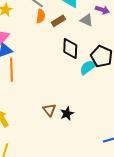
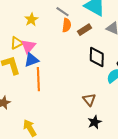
brown triangle: (49, 110) -> (89, 100), moved

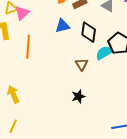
blue triangle: (31, 60) -> (62, 26), moved
brown triangle: (89, 100) -> (81, 64), moved

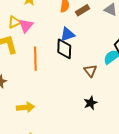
black diamond: (89, 32) -> (64, 49), moved
yellow arrow: (13, 94) -> (26, 107), turned 114

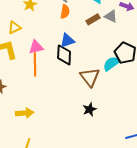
brown rectangle: (82, 10) -> (93, 19), moved
pink triangle: (26, 26) -> (36, 47), moved, turned 35
brown triangle: (90, 71) -> (90, 77), size x1.5

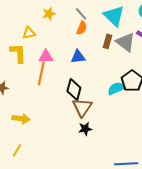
gray triangle: (111, 16) -> (126, 42), size x1.5
brown rectangle: (93, 19) -> (108, 41), turned -56
black diamond: (64, 55) -> (74, 89), moved
brown triangle: (90, 77) -> (82, 107), moved

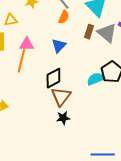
blue triangle: (78, 57) -> (59, 46), turned -42
black diamond: (74, 89) -> (53, 78), turned 45

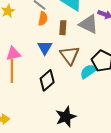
brown rectangle: (89, 32) -> (63, 28), moved
brown triangle: (61, 96) -> (70, 55), moved
black star: (63, 118) -> (66, 117), size x1.5

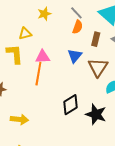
black diamond: (47, 80) -> (71, 105), moved
black star: (66, 117) -> (96, 114), moved, turned 30

